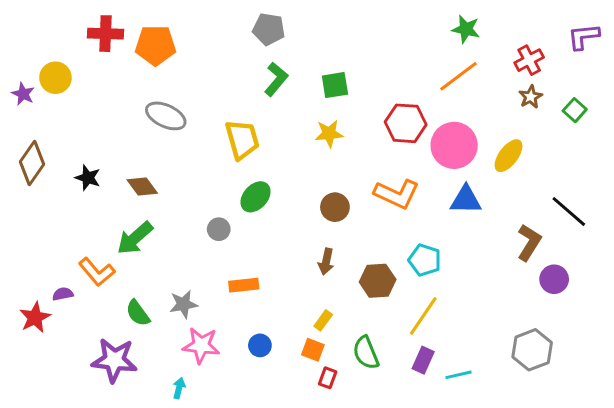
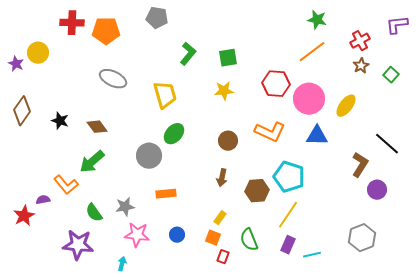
gray pentagon: (269, 29) -> (157, 18), moved
gray circle: (219, 229) -> (149, 156), size x1.6
cyan pentagon: (425, 260) -> (289, 177), size x1.4

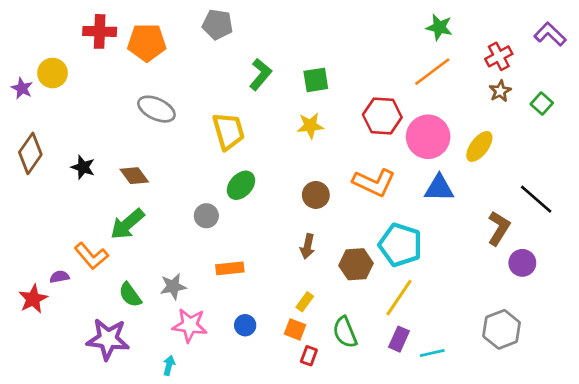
purple L-shape: (397, 25) -> (550, 34), turned 50
gray circle: (149, 156) -> (206, 216), size x0.7

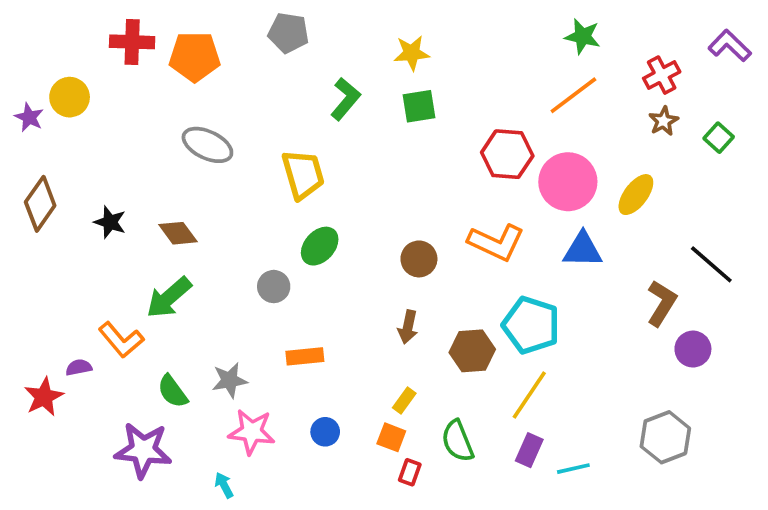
yellow star: (310, 126) -> (412, 53), moved
cyan arrow: (169, 365) -> (224, 485), turned -42

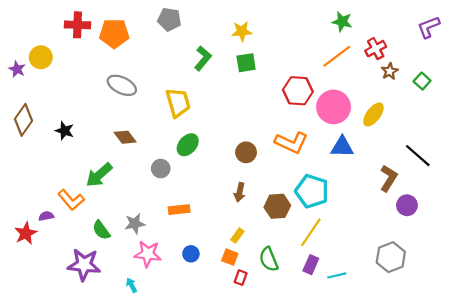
purple L-shape: (730, 46) -> (429, 27), turned -65
red cross: (662, 75) -> (376, 49), moved
brown diamond: (178, 233) -> (125, 137), moved

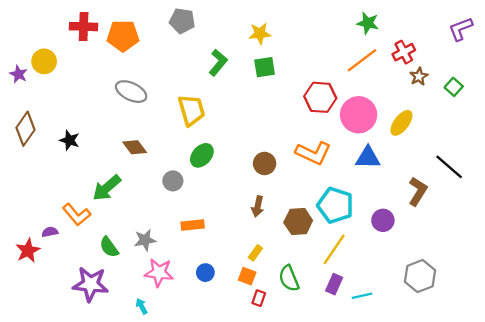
purple circle: (407, 205) -> (383, 220), moved

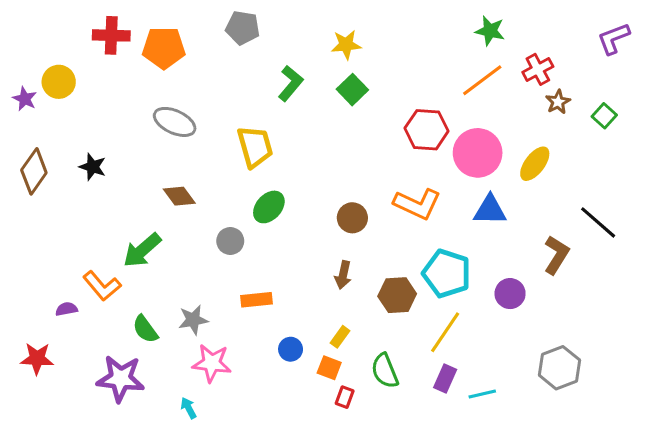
green square: (265, 67) -> (352, 90), turned -35
black star: (70, 140) -> (93, 167), moved
red star: (28, 251) -> (37, 358), moved, turned 30
blue circle: (205, 273) -> (291, 349), moved

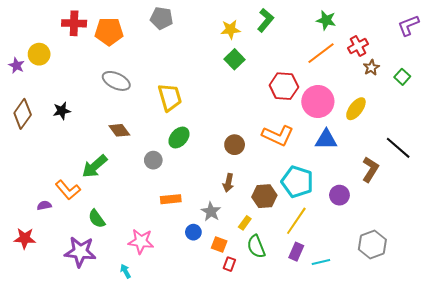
green L-shape: (291, 83) -> (265, 20), moved
black star: (93, 167) -> (62, 111), turned -30
gray star: (193, 320) -> (211, 212), moved, turned -30
yellow rectangle: (340, 337) -> (245, 223), moved

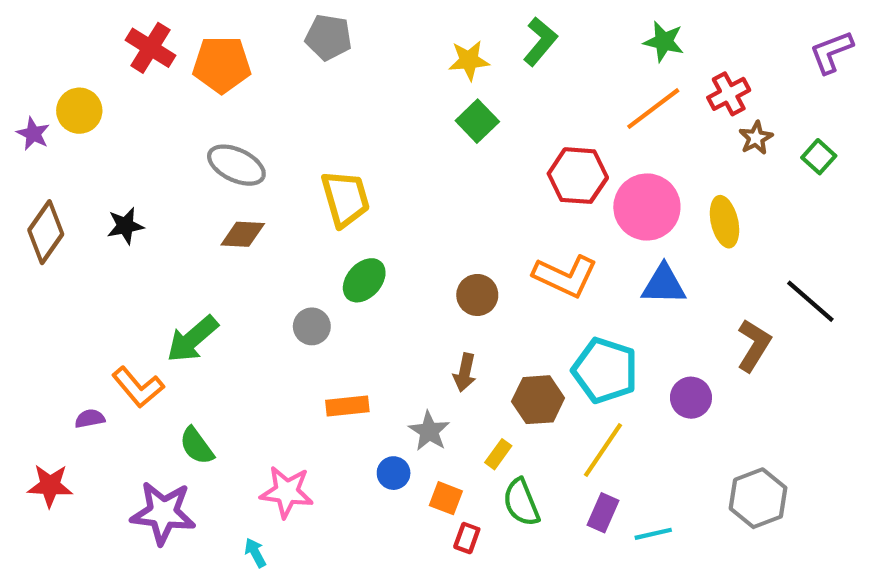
red cross: (74, 23) -> (151, 48), turned 30
yellow ellipse: (356, 109) -> (724, 222), turned -50
brown diamond: (119, 130) -> (243, 234), moved, turned -50

